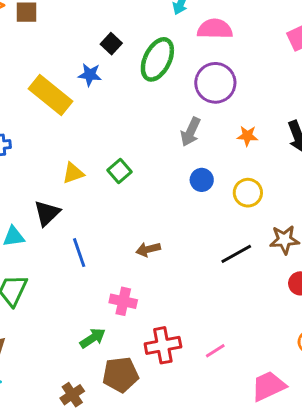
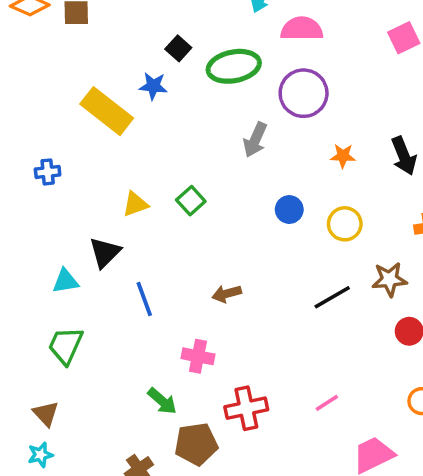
green ellipse: (157, 59) -> (234, 66), turned 54
gray arrow: (191, 132) -> (255, 140), moved
green arrow: (93, 338) -> (162, 401), turned 75
pink line: (215, 351) -> (327, 403), moved

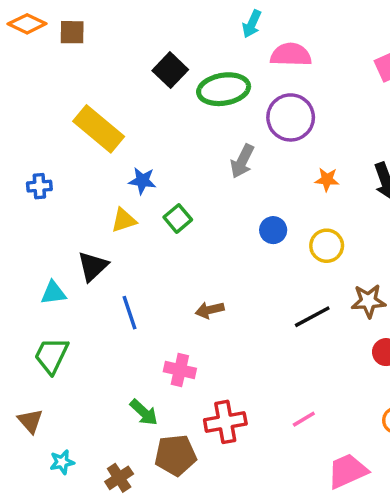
black square: (178, 48) -> (170, 70), size x1.4
blue star: (153, 86) -> (142, 181), moved
cyan star: (40, 455) -> (62, 462), moved

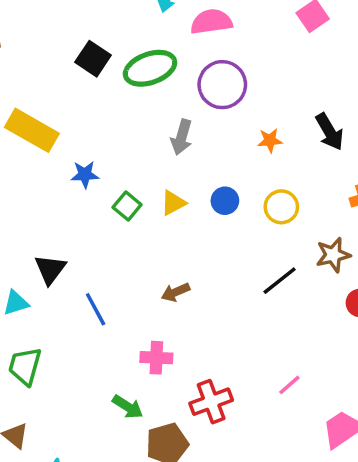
yellow triangle: (124, 220) -> (173, 203), moved

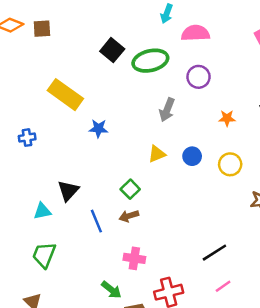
purple circle: (222, 85) -> (199, 77), size x0.7
green square: (127, 206) -> (130, 189), moved
black line: (280, 281) -> (214, 253), moved
brown arrow: (176, 292) -> (129, 216), moved

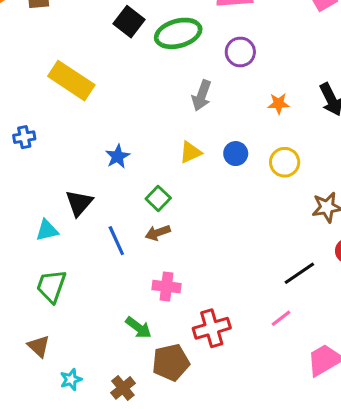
blue star: (98, 128) -> (118, 156), moved, turned -30
black line: (214, 253) -> (299, 273), moved

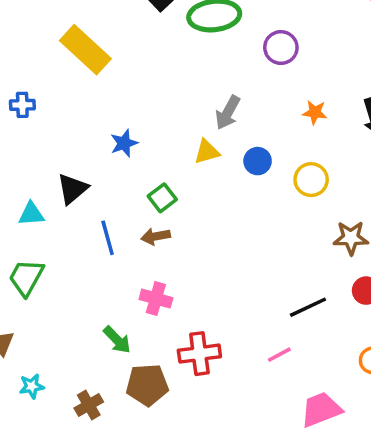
gray arrow: (202, 95) -> (228, 113), moved

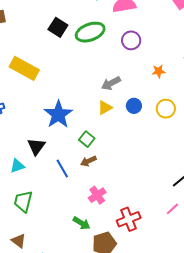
gray arrow: (228, 113) -> (111, 83), turned 48
blue star: (124, 143) -> (58, 114), size x1.8
pink cross: (156, 299) -> (97, 195), turned -36

